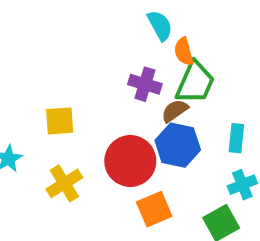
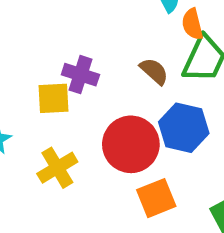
purple cross: (145, 84) -> (80, 75), moved
brown semicircle: (175, 111) -> (154, 71), moved, turned 76

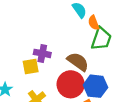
brown semicircle: (154, 71) -> (78, 62), moved, size x1.5
blue hexagon: (184, 128) -> (95, 86), moved

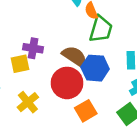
blue hexagon: (95, 86) -> (95, 68), moved

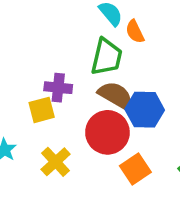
green trapezoid: (101, 29) -> (107, 57), moved

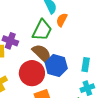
orange semicircle: (135, 32) -> (62, 20), turned 40

